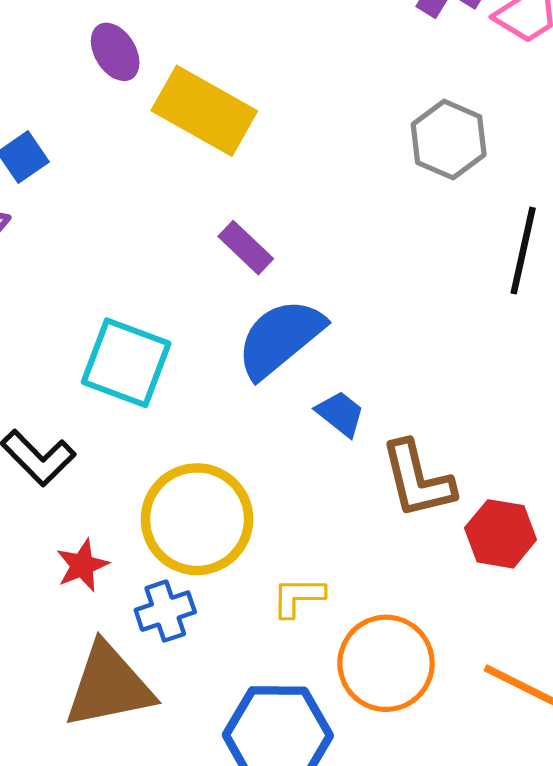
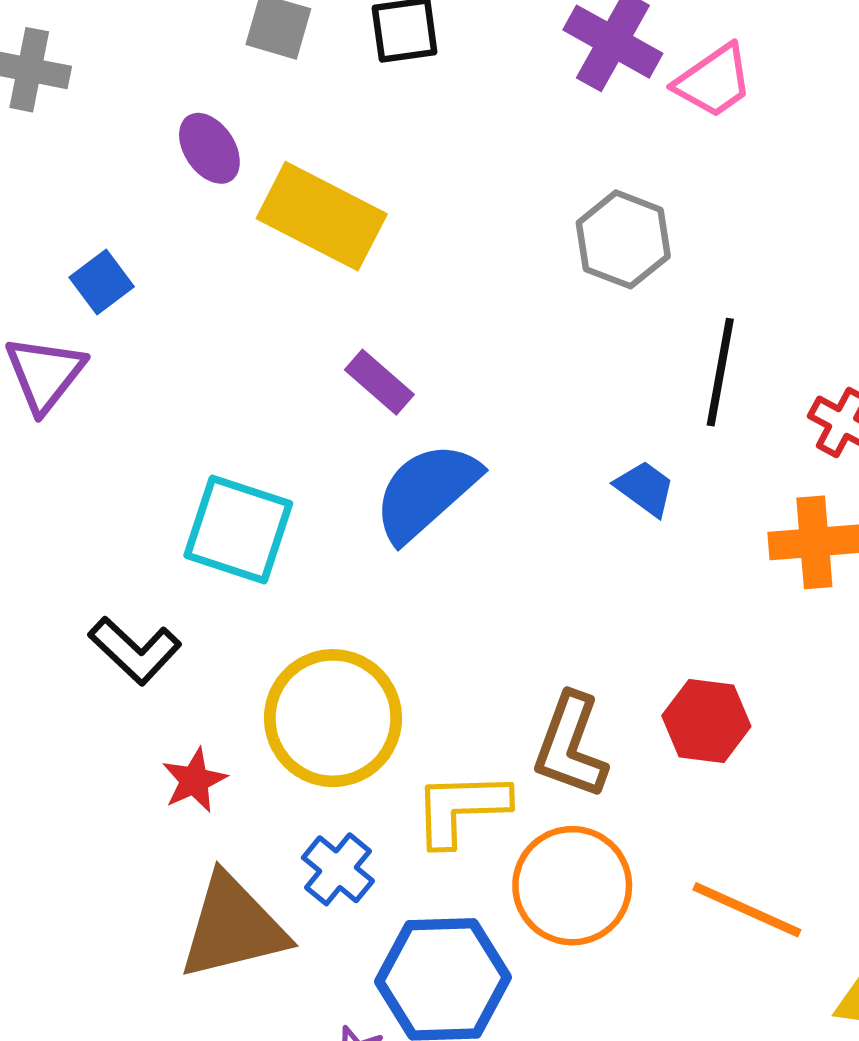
blue trapezoid: (340, 414) -> (645, 488), moved
brown L-shape: (417, 479) -> (571, 746), moved, turned 36
yellow L-shape: (298, 597) -> (461, 808), size x1.5
blue cross: (165, 611) -> (338, 869), moved, turned -30

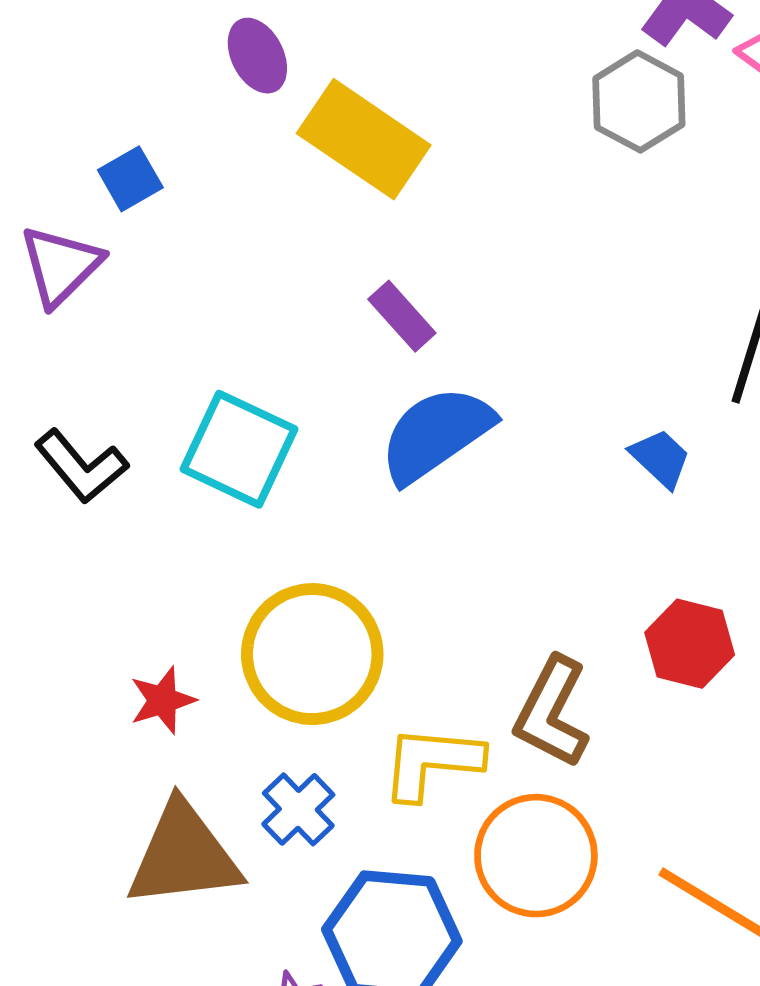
gray hexagon: (623, 239) -> (639, 101), moved
black L-shape: (135, 650) -> (81, 466), moved
red hexagon: (706, 721) -> (690, 644), moved

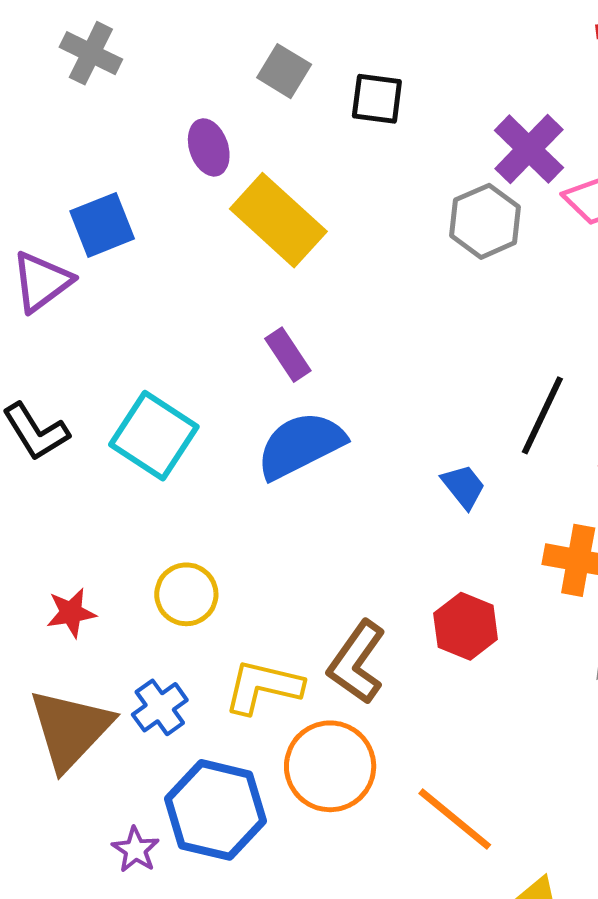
blue square: (130, 179) -> (102, 225), size x1.4
yellow circle: (312, 654) -> (186, 594), size x0.6
brown triangle: (184, 855) -> (70, 729), turned -48

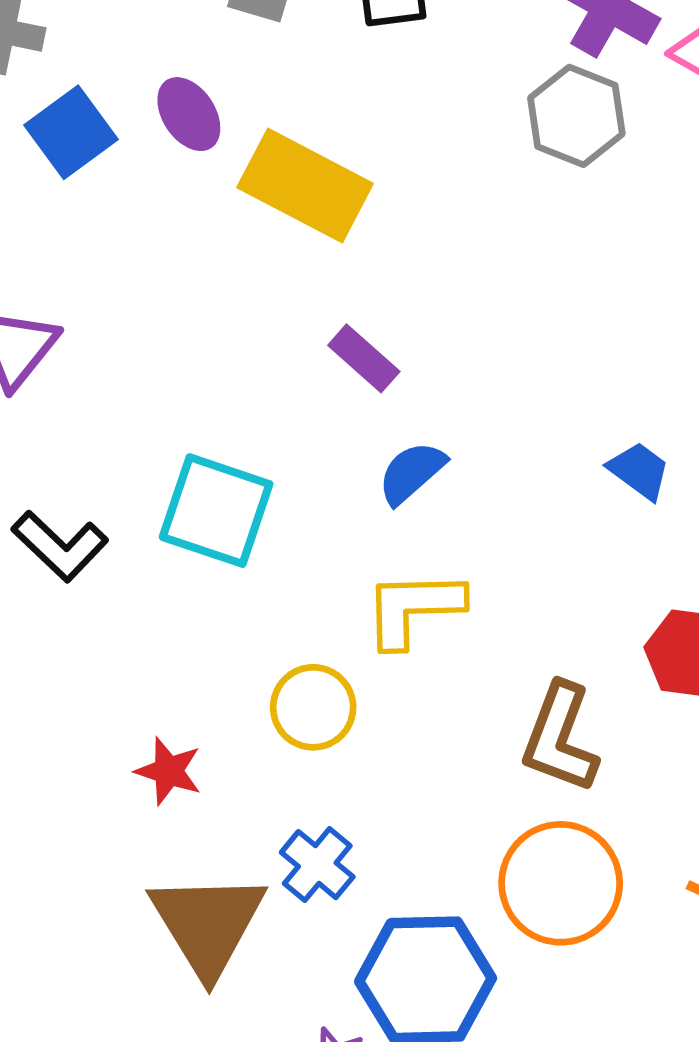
blue square: (102, 225) -> (71, 132), moved
blue semicircle: (301, 445) -> (412, 473), size x0.6
red star: (71, 613) -> (169, 771), turned -30
yellow L-shape: (263, 687) -> (413, 608), moved

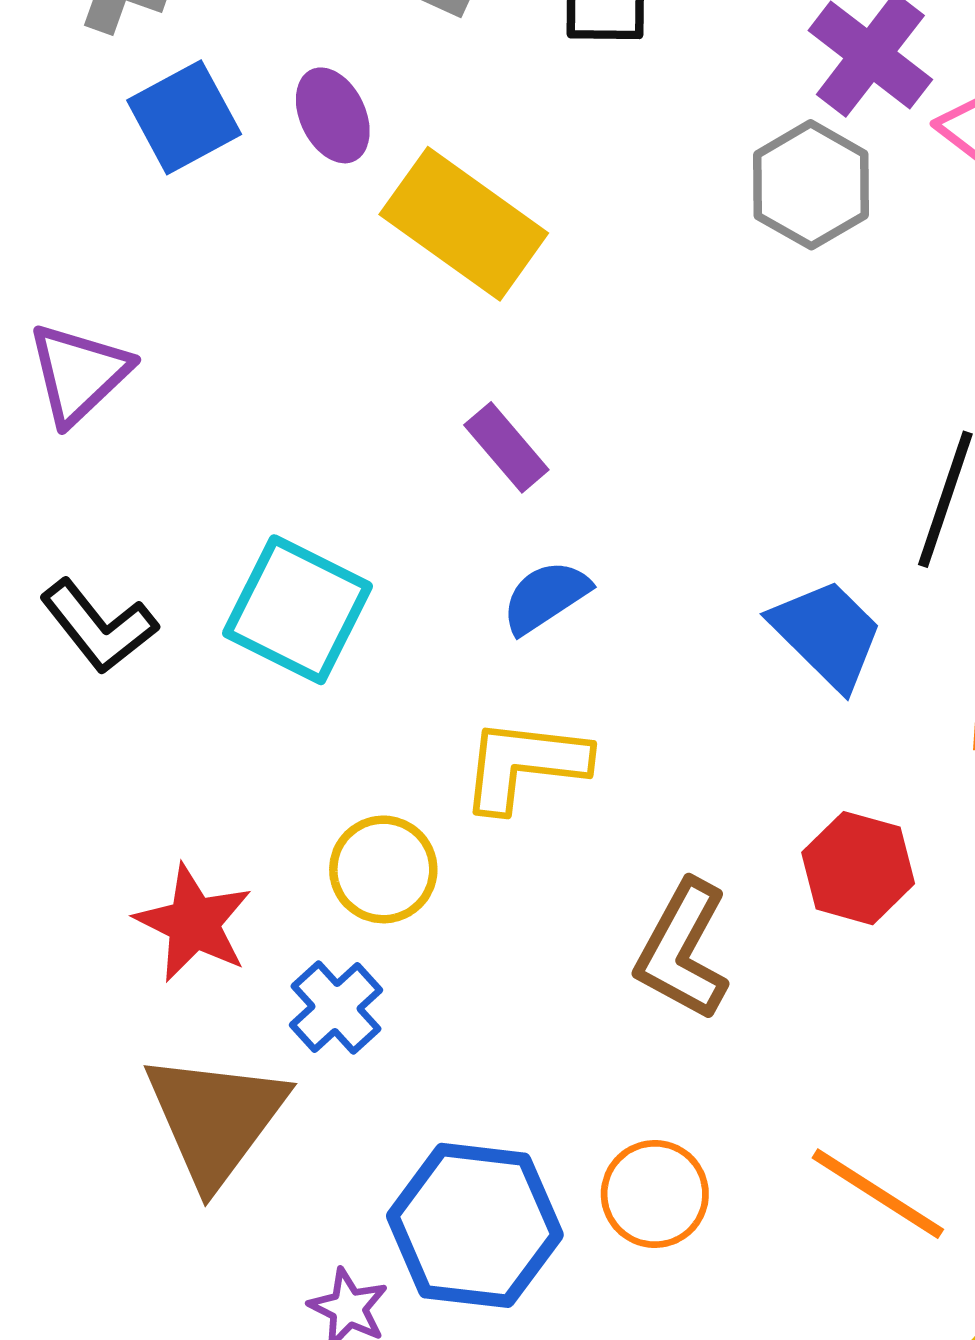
blue trapezoid: (639, 471) -> (827, 634), size x1.5
red star: (169, 771) -> (194, 923), size x1.4
blue cross: (317, 865) -> (336, 1008), moved
orange circle: (561, 883) -> (655, 1194), moved, size x0.7

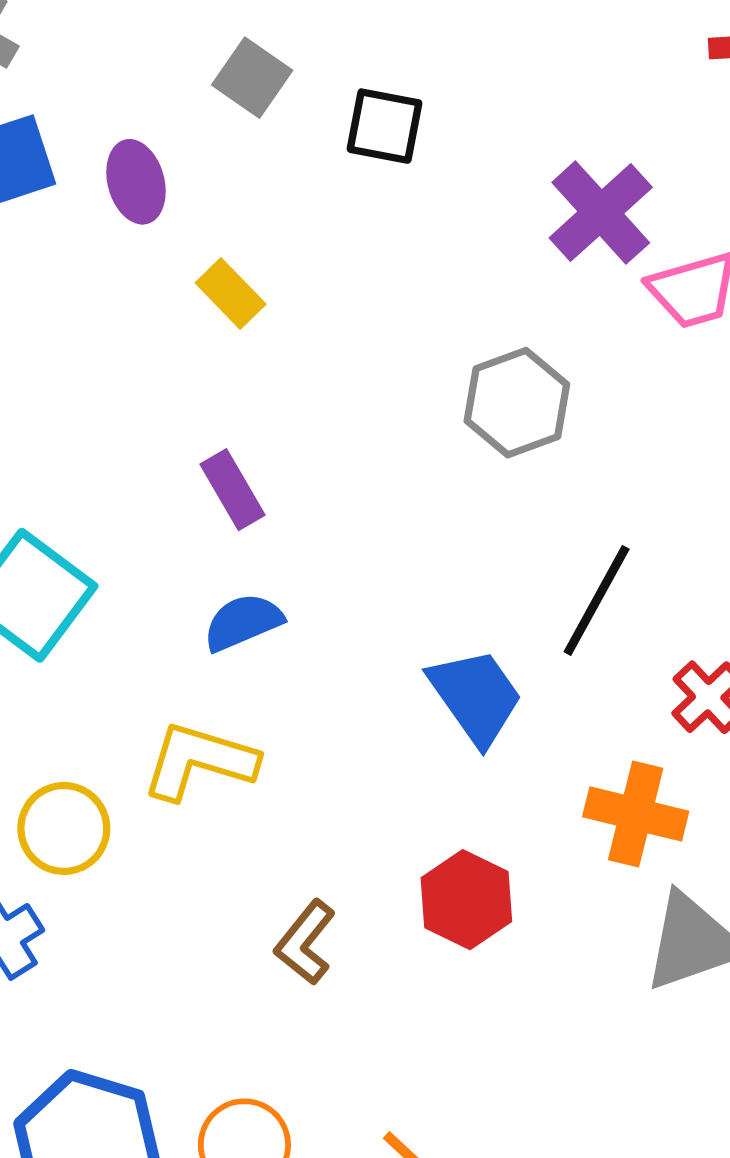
gray hexagon: (811, 185) -> (517, 403), moved
yellow rectangle: (464, 224) -> (231, 294), size x0.5
brown L-shape: (683, 950) -> (305, 942), size x0.7

